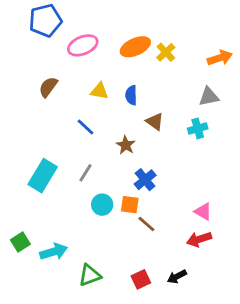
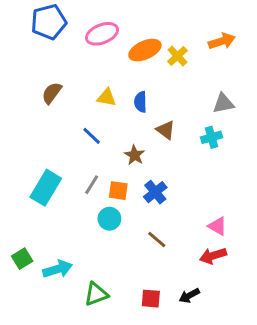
pink ellipse: (83, 45) -> (102, 34), moved
orange arrow: (220, 58) -> (222, 41), moved
orange square: (130, 205) -> (118, 191), moved
red square: (141, 279) -> (151, 299), turned 30

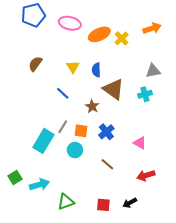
pink ellipse: (102, 34) -> (70, 23), turned 35
yellow triangle: (106, 97) -> (73, 67), turned 48
brown triangle: (166, 130) -> (113, 89), size x1.6
cyan rectangle: (46, 188) -> (43, 141), moved
pink triangle: (217, 226) -> (140, 143), moved

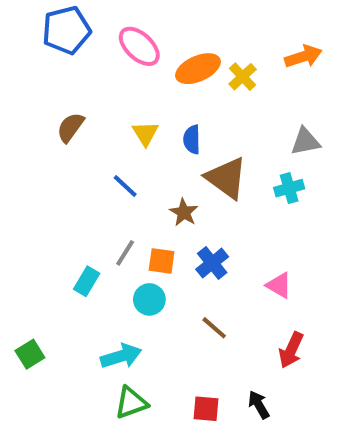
pink ellipse: (70, 23) -> (139, 46), turned 30
cyan rectangle: (43, 141) -> (87, 281), size x0.6
red arrow: (146, 175) -> (291, 350), turned -48
cyan arrow: (39, 185) -> (121, 356), moved
black arrow: (130, 203) -> (259, 405), turned 88

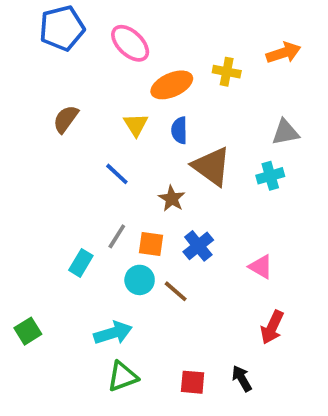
orange ellipse: (198, 69) -> (172, 85), moved
yellow cross: (243, 77) -> (227, 72), turned -36
brown line: (214, 328) -> (176, 291), moved

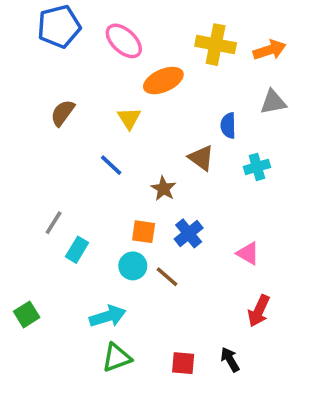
yellow cross: (227, 72) -> (216, 45), moved, size x1.5
blue semicircle: (179, 130) -> (228, 126), moved
gray triangle: (285, 132) -> (273, 102), moved
brown triangle: (212, 166) -> (201, 158), size x0.7
gray line: (117, 236) -> (54, 223), moved

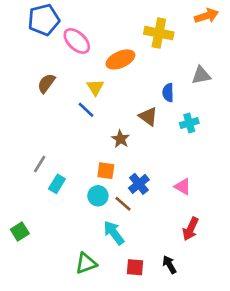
pink ellipse: (124, 41) -> (77, 41), moved
orange arrow: (270, 50) -> (206, 16), moved
blue line: (111, 165) -> (86, 110), moved
blue cross: (189, 233) -> (139, 184), moved
cyan arrow: (108, 316) -> (114, 233), moved, turned -110

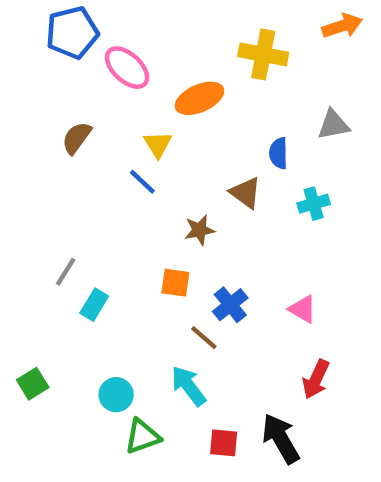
brown star: (120, 139) -> (199, 230), turned 30
cyan circle: (98, 196) -> (116, 395), moved
black arrow: (169, 265) -> (281, 439), size x1.6

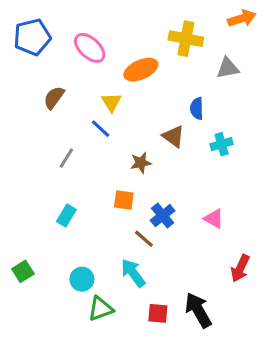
blue pentagon: (72, 32) -> (32, 37), moved
gray triangle: (333, 125) -> (228, 68), moved
gray line: (66, 272) -> (66, 158), moved
red arrow: (316, 379) -> (240, 268), moved

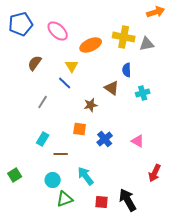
yellow cross: (186, 39) -> (124, 37), moved
brown line: (144, 239) -> (61, 154), moved, turned -40

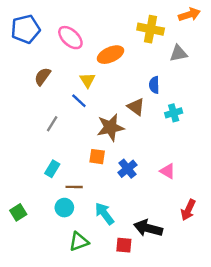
yellow cross: (124, 37) -> (151, 29), moved
brown star: (91, 105) -> (110, 127), size x1.6
cyan circle: (53, 180) -> (64, 208), moved
black arrow: (128, 200) -> (148, 228), moved, turned -45

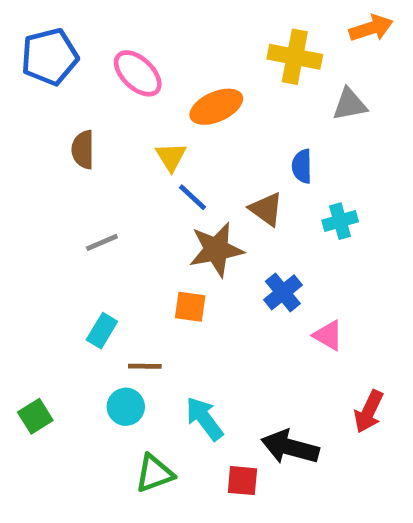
brown semicircle: (42, 76) -> (83, 150), turned -36
blue line: (79, 101) -> (192, 197), moved
gray line: (52, 124) -> (102, 242), turned 35
blue cross: (127, 169) -> (283, 292), moved

